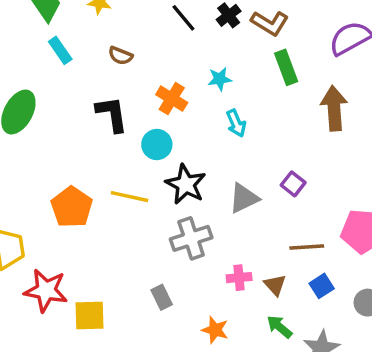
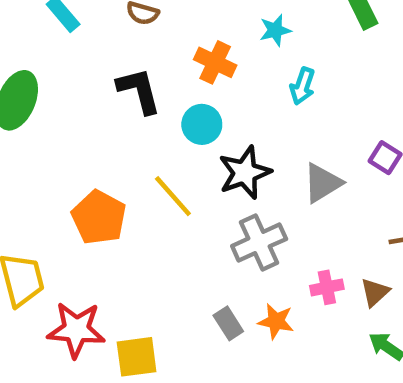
cyan arrow: (236, 123) -> (303, 86), turned 48
black star: (186, 184) -> (245, 173), turned 30
yellow line: (129, 197) -> (173, 196), turned 42
brown triangle: (275, 285) -> (375, 292), turned 35
orange star: (215, 330) -> (276, 321), moved

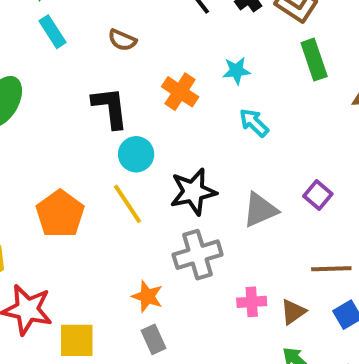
cyan arrow: (303, 86) -> (254, 123), turned 108
cyan circle: (202, 124) -> (136, 154), moved
orange star: (276, 321) -> (147, 296), moved
gray rectangle: (228, 323) -> (154, 339), moved

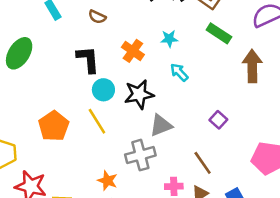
green rectangle: (314, 60) -> (219, 33), turned -40
black star: (193, 192) -> (139, 94), moved
gray triangle: (260, 210) -> (161, 125), moved
brown line: (331, 269) -> (203, 163), moved, turned 55

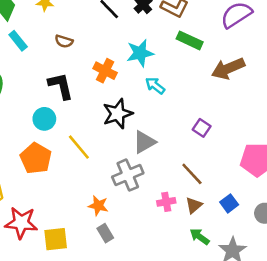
cyan star: (169, 39) -> (140, 53), size x1.5
brown arrow: (252, 66) -> (228, 69), turned -104
cyan circle: (103, 90) -> (44, 119), moved

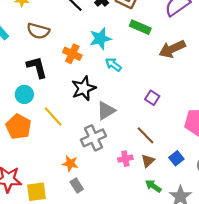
brown semicircle: (64, 41) -> (38, 31), size x1.5

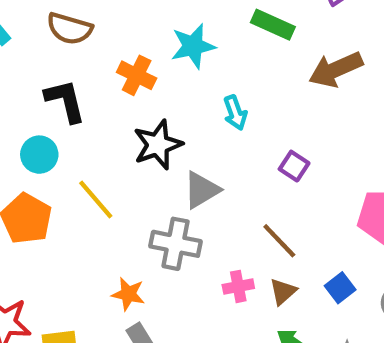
cyan arrow: (113, 65) -> (235, 113), moved, turned -147
gray cross: (93, 138) -> (176, 244), turned 35

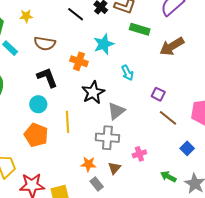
yellow line: (96, 200) -> (67, 122), turned 45
brown line: (279, 241) -> (168, 118), moved
brown triangle: (283, 292) -> (114, 168), moved

